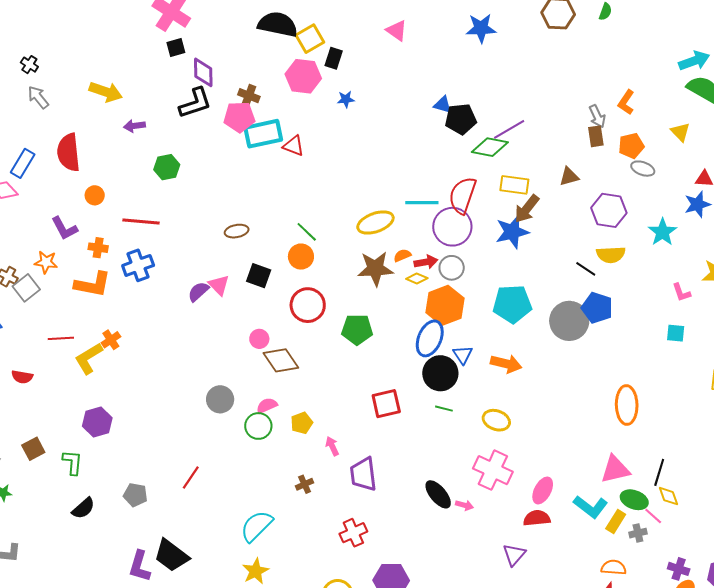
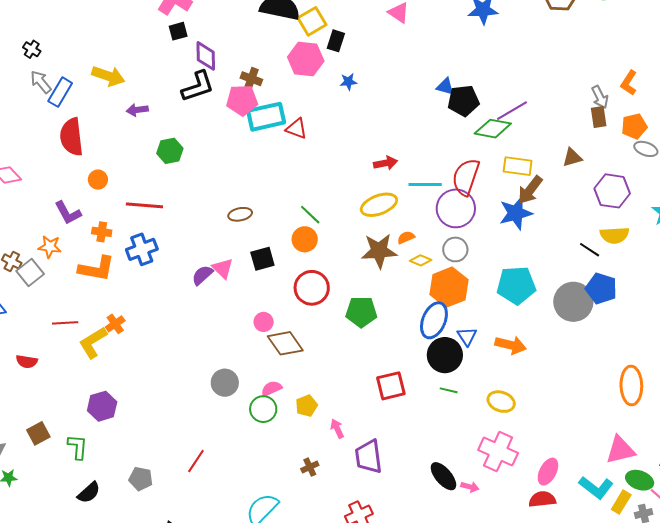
blue rectangle: (23, 163) -> (60, 92), moved
red arrow: (426, 262) -> (385, 163), moved
black square: (259, 276) -> (262, 259), turned -35

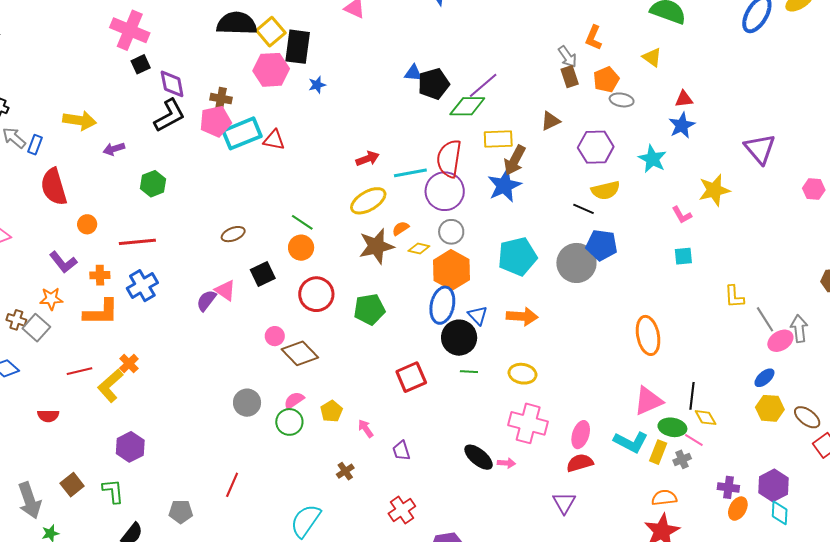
black rectangle: (336, 41) -> (298, 47), size x1.6
blue rectangle: (60, 92) -> (35, 145), size x0.7
purple trapezoid: (369, 457) -> (401, 451), size x0.6

